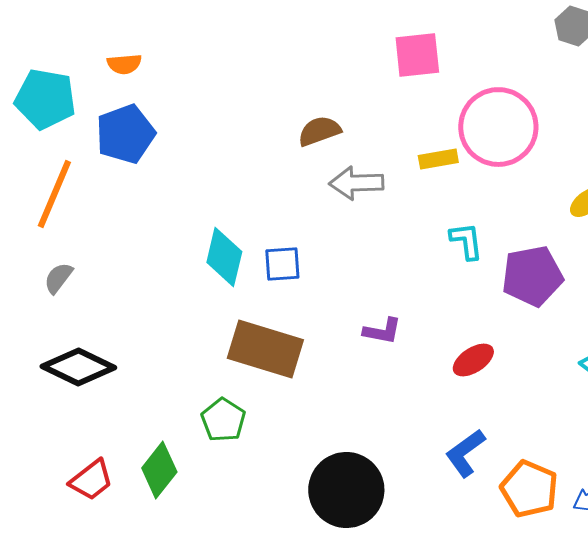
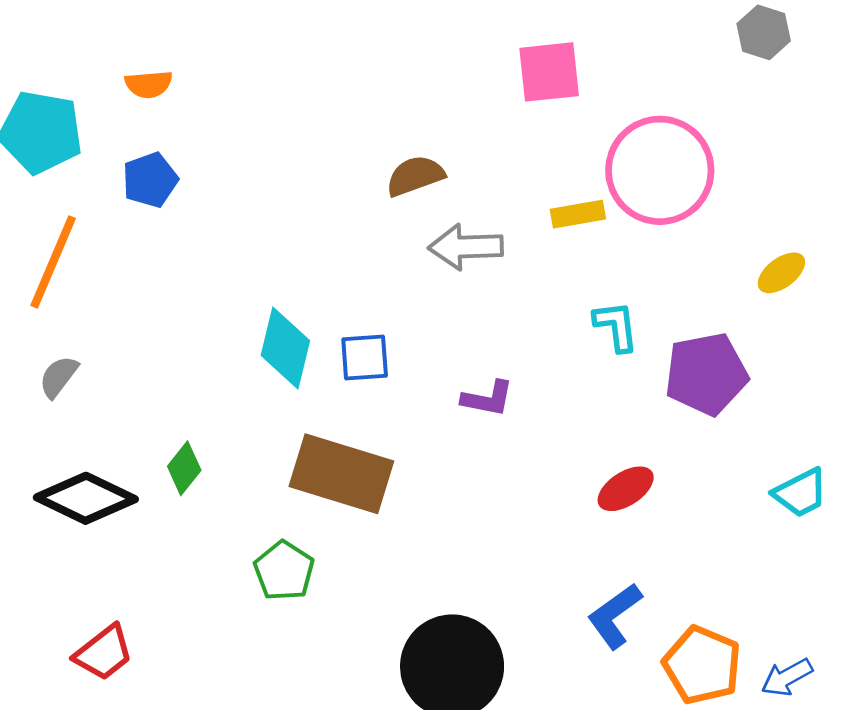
blue pentagon: (125, 134) -> (150, 180), size x0.7
purple L-shape: (382, 331) -> (488, 399), moved
green diamond: (159, 470) -> (184, 468), moved, size x0.7

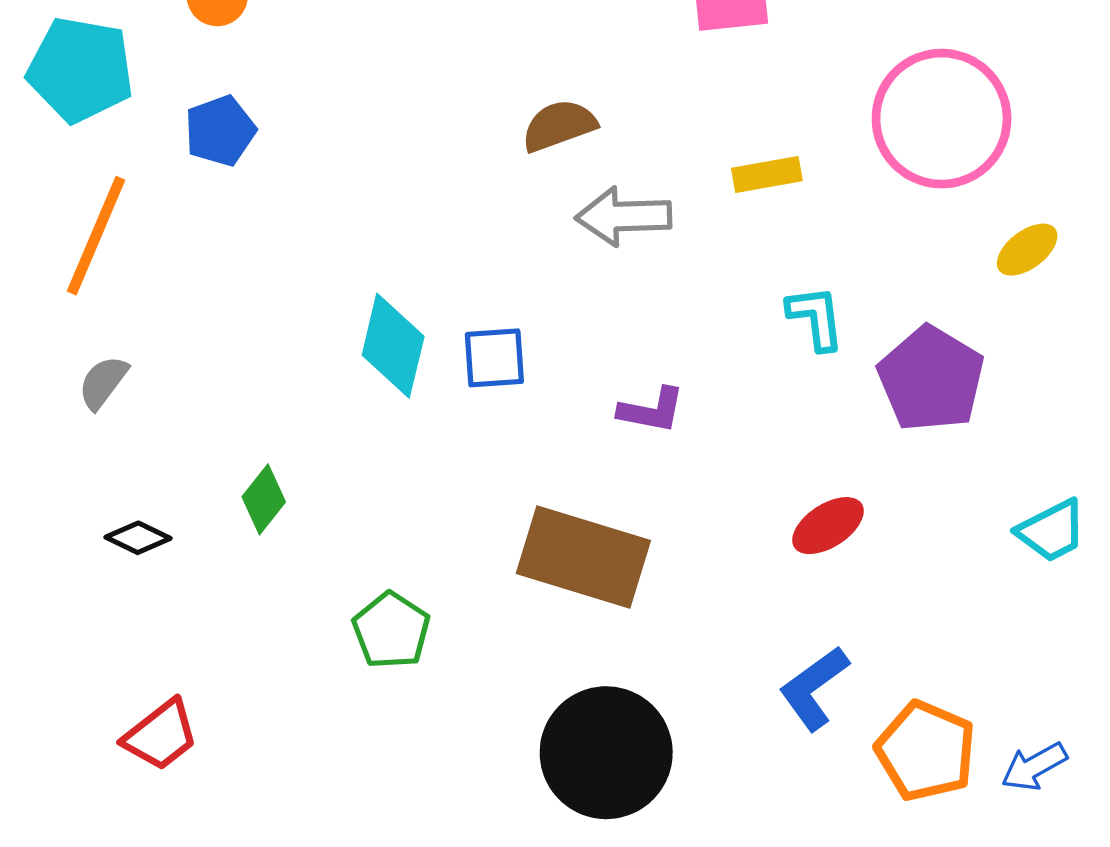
pink circle: (660, 170) -> (942, 119), moved
purple pentagon: (706, 374) -> (931, 379), turned -30
brown rectangle: (341, 474) -> (583, 557), moved
black diamond: (86, 498) -> (138, 538), size x0.5

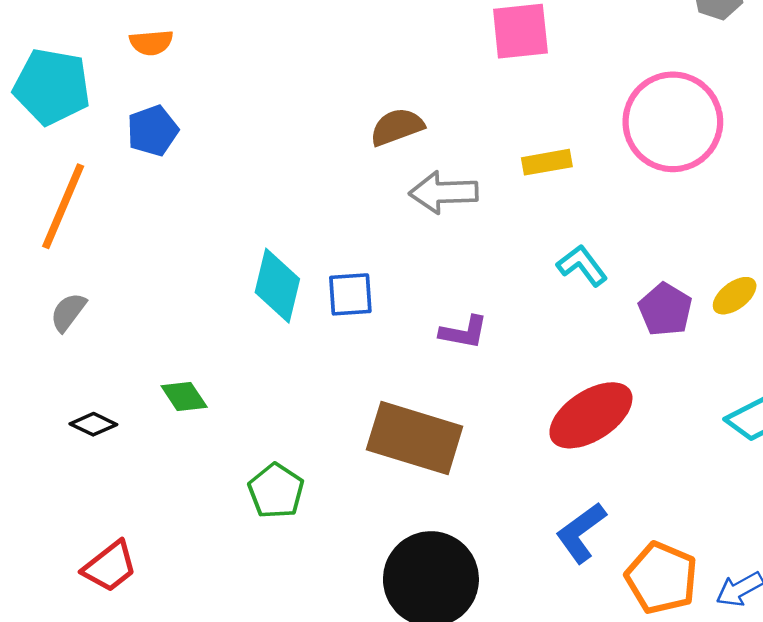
yellow ellipse: (1027, 250) -> (735, 296), moved
cyan L-shape: (816, 318) -> (582, 265), turned -30
purple pentagon: (931, 379) -> (665, 310), size x0.7
green diamond: (264, 499) -> (184, 396), turned -72
red ellipse: (828, 526) -> (591, 415), size x1.6

